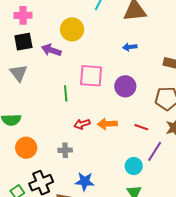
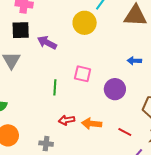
yellow circle: (72, 29) -> (85, 23), moved
blue arrow: (130, 47) -> (134, 61), moved
pink square: (91, 76) -> (83, 74), size x0.7

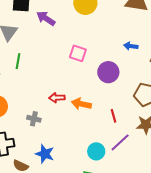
green line: (55, 87) -> (18, 61), moved
red line: (125, 132) -> (113, 116), turned 40

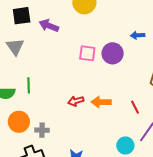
green line: (18, 61) -> (29, 85), moved
purple circle: (108, 72) -> (113, 53), moved
gray cross: (34, 119) -> (42, 130), moved

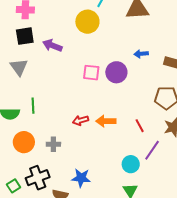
gray cross: (42, 130) -> (53, 144), moved

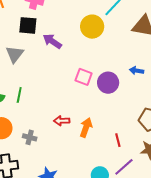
orange arrow: (106, 121) -> (86, 127), turned 96

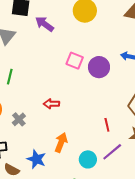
orange arrow: (86, 127) -> (61, 143), moved
gray cross: (30, 137) -> (19, 119), turned 32

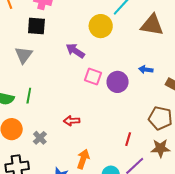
purple arrow: (45, 24) -> (75, 51), moved
red line: (107, 125) -> (128, 139), turned 32

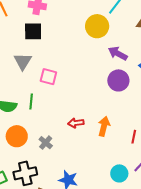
purple arrow: (75, 51) -> (118, 53), moved
pink square: (93, 77) -> (48, 77), moved
orange arrow: (83, 159) -> (104, 126), moved

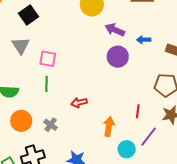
black square: (33, 31) -> (28, 15), turned -30
green line: (31, 101) -> (47, 84), moved
orange arrow: (104, 126) -> (109, 126), moved

